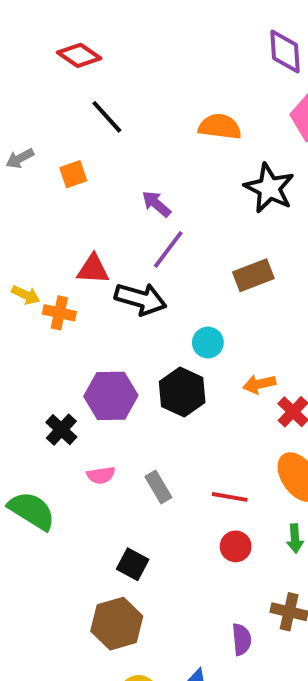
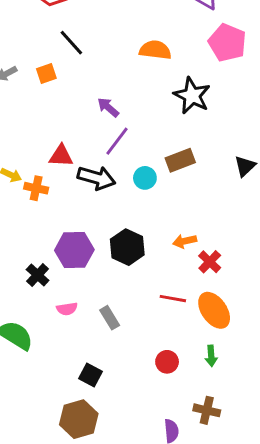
orange square: (73, 174) -> (46, 73), moved
cyan circle: (208, 342) -> (145, 178), moved
red line: (230, 497) -> (173, 299), moved

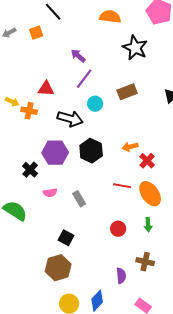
black arrow: (96, 178) -> (70, 119), moved
cyan circle: (145, 178) -> (95, 104), moved

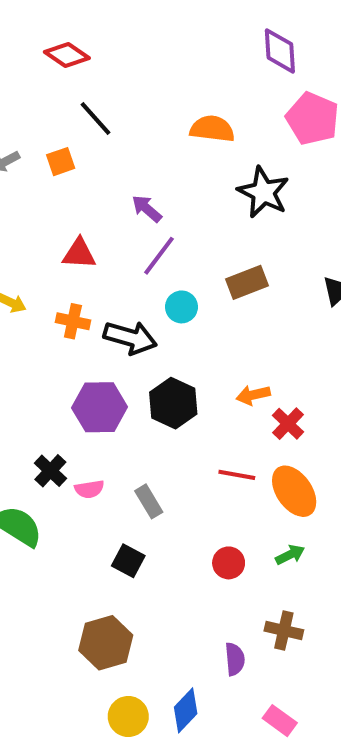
red triangle: (46, 89) -> (79, 254), moved
orange cross: (29, 111) -> (73, 321), moved
black cross: (30, 170) -> (50, 471), moved
green arrow: (148, 225) -> (290, 555), turned -112
black square: (66, 238) -> (128, 561), moved

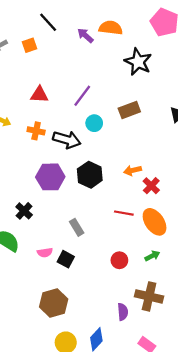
purple arrow: (147, 209) -> (85, 35), moved
pink semicircle: (89, 489) -> (45, 253), moved
brown cross: (284, 630) -> (149, 296), size x1.4

